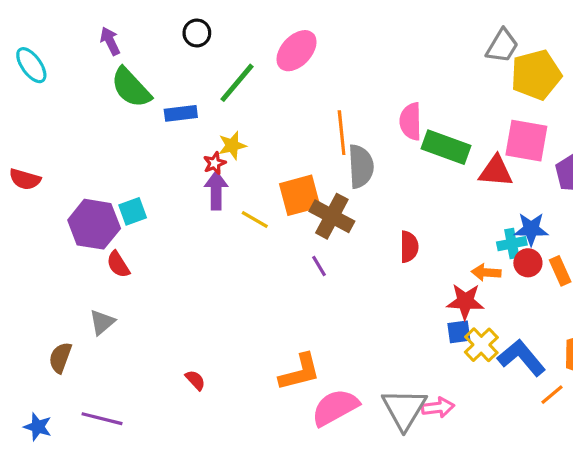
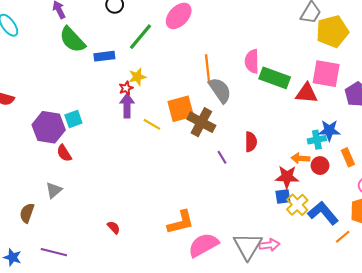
gray semicircle: (361, 166) -> (220, 90), turned -32
red circle: (528, 263) -> (320, 166), moved
purple line: (319, 266) -> (222, 157), moved

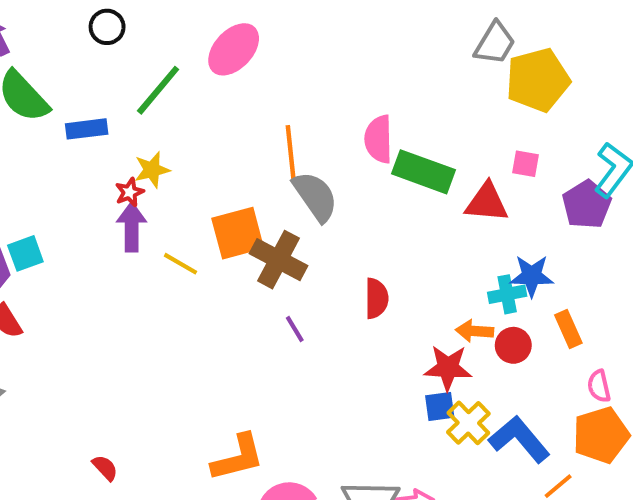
pink square: (326, 74) -> (525, 164), size x0.5
purple line: (222, 157) -> (295, 329), moved

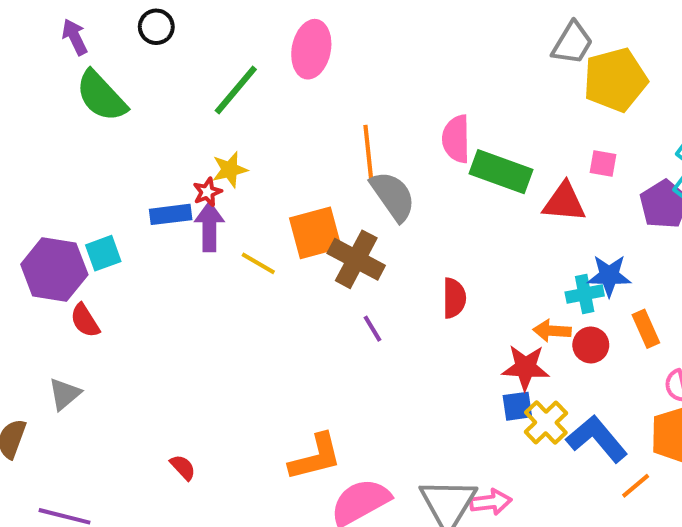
black circle: (107, 27) -> (156, 27), moved
pink ellipse: (234, 49) -> (311, 49), turned -32
blue rectangle: (87, 129) -> (171, 214), moved

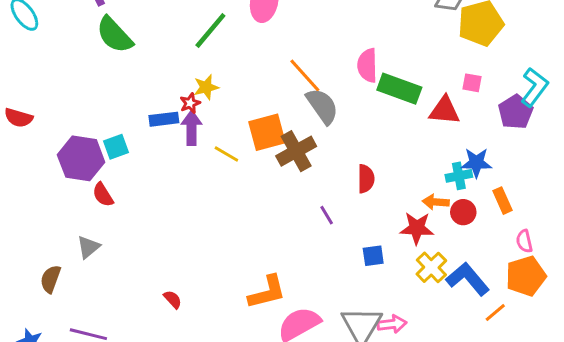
orange line: (368, 153) -> (305, 76), turned -36
brown cross: (356, 259) -> (296, 151), turned 33
purple line: (373, 329) -> (327, 215), moved
blue square: (517, 406) -> (373, 256), moved

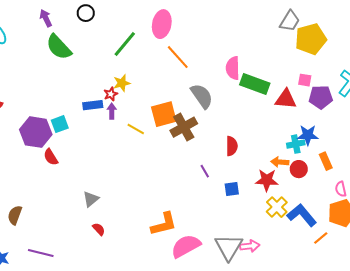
orange line: (305, 76) -> (178, 57), moved
purple pentagon: (516, 112) -> (321, 97), moved, turned 30
purple arrow: (192, 128) -> (112, 111), size x0.7
gray triangle: (88, 247) -> (91, 199), moved
blue square: (373, 256) -> (232, 189), moved

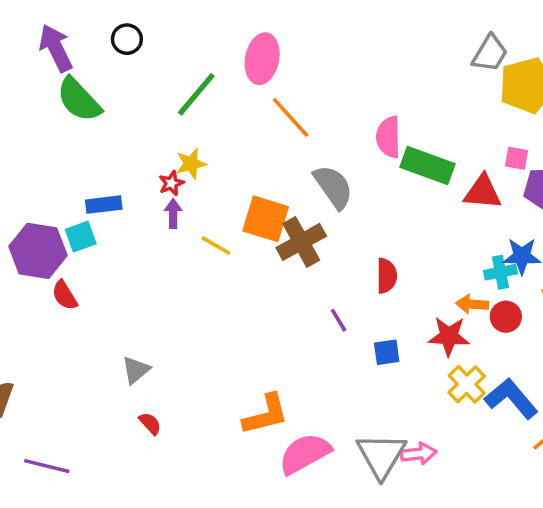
purple arrow: (46, 18) -> (56, 48), size x1.5
blue rectangle: (93, 105) -> (104, 205), moved
orange square: (164, 114) -> (266, 219), turned 32

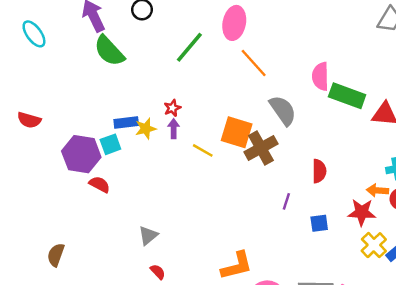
yellow star: (191, 164) -> (146, 129), moved
red semicircle: (65, 295) -> (100, 184), turned 150
purple line: (339, 320) -> (286, 201), turned 49

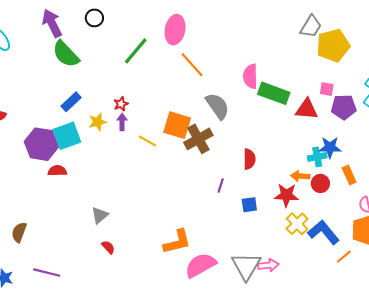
blue rectangle: (126, 122) -> (71, 102), moved, turned -36
cyan square: (110, 144) -> (67, 136), size x1.5
red semicircle: (100, 184) -> (57, 171), turned -30

